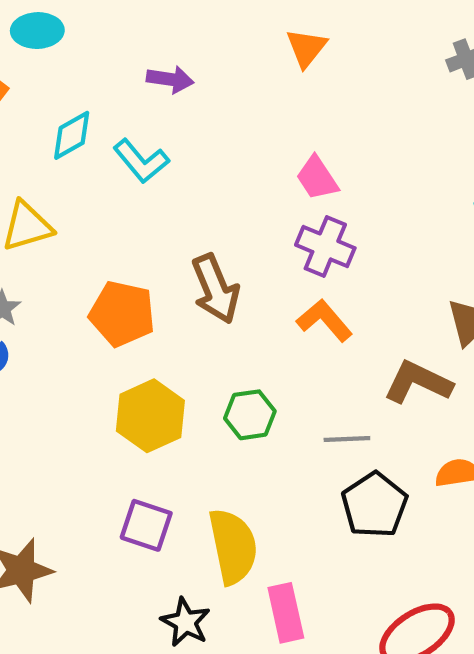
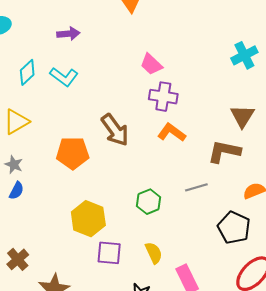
green hexagon: (250, 415) -> (149, 202), moved
yellow hexagon: (150, 416) -> (88, 219), moved
black pentagon: (374, 505) -> (234, 228), moved
yellow semicircle: (233, 546) -> (154, 253), size x0.6

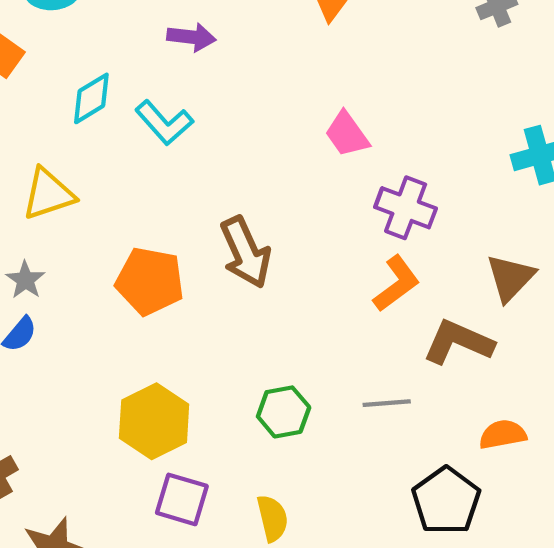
purple cross: (163, 97) -> (406, 208), moved
orange L-shape: (172, 133) -> (396, 284), moved, turned 96

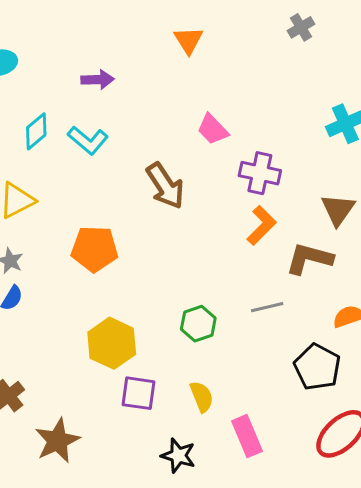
brown arrow: (246, 252) -> (165, 186), moved

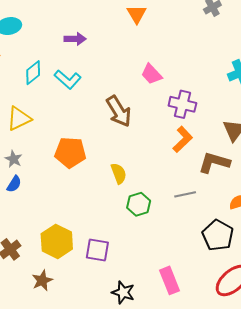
yellow hexagon: (112, 343) -> (57, 241), moved
yellow semicircle: (202, 397) -> (119, 173), moved
brown star: (57, 441) -> (42, 280), size x0.7

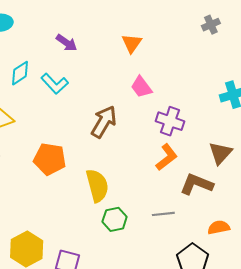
orange triangle: (137, 14) -> (132, 43), moved
purple arrow: (75, 39) -> (67, 43), turned 30
brown arrow: (119, 111) -> (104, 122), turned -124
yellow semicircle: (119, 173) -> (97, 186), size x1.5

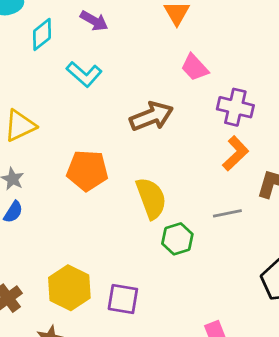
cyan diamond: (20, 73) -> (42, 34), moved
brown arrow: (104, 122) -> (151, 116), turned 44
gray line: (163, 214) -> (227, 213), moved

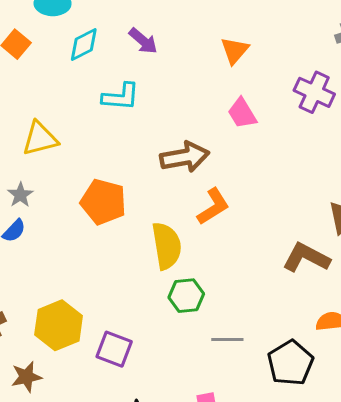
cyan L-shape: (84, 74) -> (121, 97), turned -48
purple cross: (235, 107) -> (314, 92), moved
orange L-shape: (236, 153) -> (213, 207), moved
gray line: (227, 213) -> (227, 340), moved

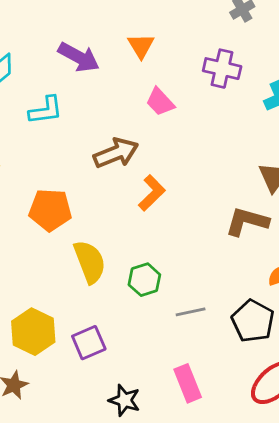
purple arrow: (143, 41) -> (79, 57), moved, size x1.4
yellow semicircle: (167, 246) -> (90, 262), moved
purple square: (114, 349) -> (89, 343), turned -32

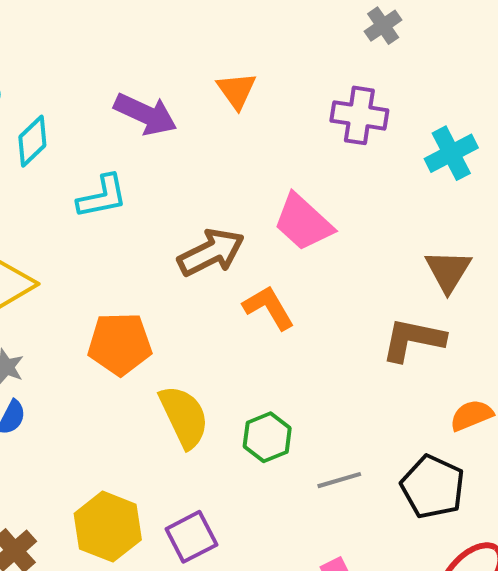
pink trapezoid: (160, 102) -> (303, 222), moved, size x1.4
orange L-shape: (152, 193) -> (269, 308), turned -72

